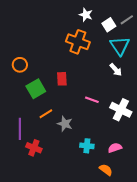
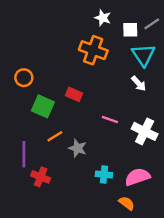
white square: (109, 25) -> (130, 30), turned 32
red rectangle: (62, 79) -> (74, 94), turned -64
green square: (36, 89) -> (43, 106), turned -36
pink semicircle: (115, 148) -> (137, 177), size x1.5

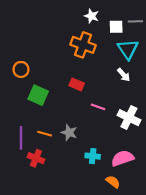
gray line: (152, 24) -> (135, 21), turned 32
red rectangle: (74, 94) -> (77, 84), moved
orange line: (55, 136) -> (45, 134), moved, turned 48

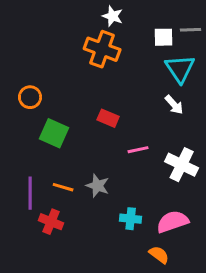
white star: (92, 16) -> (113, 16), moved
orange cross: (83, 45) -> (102, 49), moved
pink line: (98, 107) -> (138, 150), turned -32

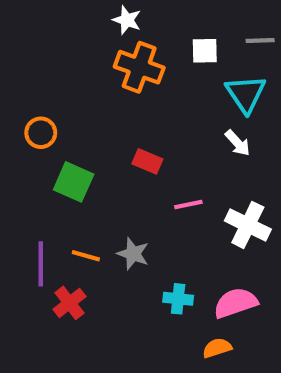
white star: (113, 16) -> (127, 20), moved
white square: (164, 37) -> (205, 51), moved
red cross: (51, 222) -> (69, 303), turned 30
orange semicircle: (159, 255) -> (217, 348), turned -55

